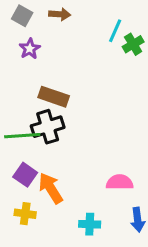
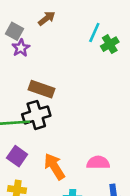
brown arrow: (60, 14) -> (47, 18), turned -42
gray square: (22, 16) -> (14, 31), moved
orange arrow: (51, 188) -> (54, 166), moved

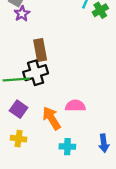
brown rectangle: (41, 89) -> (40, 50), turned 60
pink semicircle: (98, 163) -> (75, 106), moved

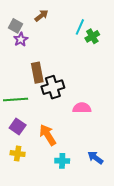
black cross: (36, 73) -> (53, 87), moved
pink semicircle: (75, 106) -> (82, 108), moved
blue arrow: (104, 143) -> (95, 158), turned 133

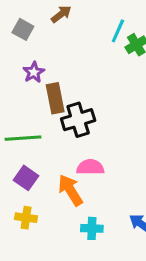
purple star: (21, 39) -> (34, 72), moved
pink semicircle: (82, 108) -> (90, 167), moved

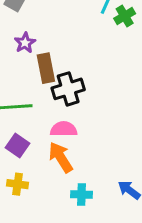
pink semicircle: (90, 167) -> (64, 129), moved

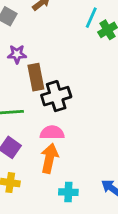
purple star: (25, 43) -> (17, 54), turned 30
orange arrow: (61, 157) -> (49, 158), turned 44

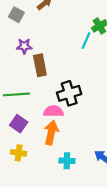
cyan line: (91, 18) -> (86, 41), moved
black cross: (56, 96) -> (69, 93), moved

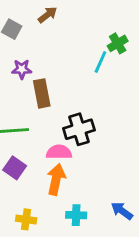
yellow cross: (19, 153) -> (26, 219), moved

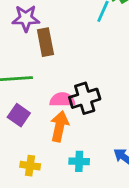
purple star: (22, 69) -> (26, 18), size x1.4
black cross: (79, 129) -> (85, 98), moved

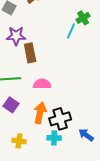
black cross: (85, 98) -> (60, 119), moved
pink semicircle: (62, 100) -> (42, 84), moved

